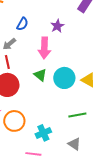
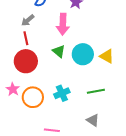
cyan cross: (43, 133) -> (62, 93), moved

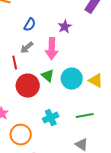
gray arrow: (28, 20) -> (27, 48), moved
red circle: (26, 61) -> (28, 86), moved
orange circle: (33, 97) -> (21, 135), moved

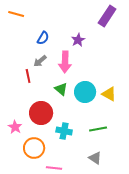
red circle: (28, 86) -> (41, 113), moved
cyan cross: (51, 118) -> (64, 131), turned 35

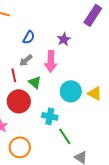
green triangle: (61, 89) -> (35, 82), moved
red circle: (41, 113) -> (19, 101), moved
green line: (98, 129) -> (65, 136), moved, turned 66
cyan cross: (64, 131) -> (50, 116), moved

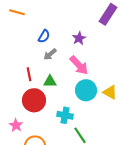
gray arrow: (26, 60) -> (50, 54), moved
pink arrow: (51, 61) -> (79, 65), moved, turned -45
green triangle: (35, 82) -> (50, 81), turned -40

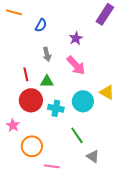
blue semicircle: (44, 36) -> (41, 25), moved
gray arrow: (50, 54) -> (47, 54), turned -64
cyan circle: (86, 90) -> (83, 101), moved
cyan cross: (65, 115) -> (56, 108), moved

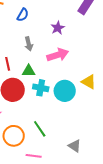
pink arrow: (76, 65) -> (58, 55), turned -65
cyan cross: (56, 108) -> (41, 88), moved
green line: (77, 135) -> (40, 129), moved

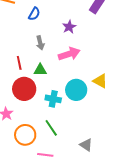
cyan cross: (41, 88) -> (53, 99), moved

